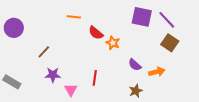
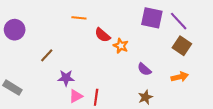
orange arrow: (157, 72) -> (180, 77), moved
purple star: (53, 75) -> (66, 78), moved
red line: (95, 78) -> (96, 97), moved
pink triangle: (71, 90) -> (76, 96), turned 32

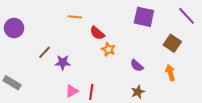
purple line: (179, 21) -> (187, 16), moved
orange star: (121, 46) -> (108, 49), moved
orange arrow: (180, 77) -> (170, 73), turned -91
purple star: (66, 78) -> (63, 62), moved

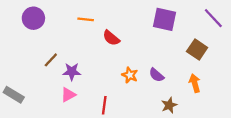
purple circle: (14, 28) -> (33, 18), moved
orange star: (108, 49) -> (130, 75), moved
pink triangle: (72, 91) -> (68, 95), moved
brown star: (138, 92) -> (169, 105), moved

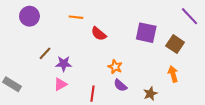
purple square: (165, 19) -> (146, 33), moved
purple semicircle: (156, 75) -> (120, 85), moved

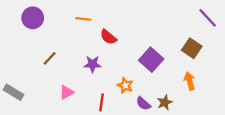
purple square: (146, 33) -> (151, 60), moved, turned 30
purple star: (64, 64) -> (92, 64), moved
orange star: (115, 67) -> (125, 86), moved
purple semicircle: (120, 85) -> (143, 104), moved

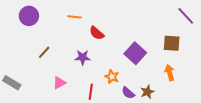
brown square: (192, 48) -> (172, 43), turned -30

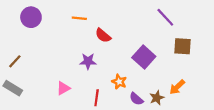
purple line: (186, 16) -> (165, 17), moved
brown line: (44, 52) -> (15, 61), moved
orange arrow: (170, 73) -> (177, 87), moved, turned -119

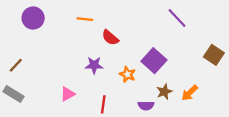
brown square: (183, 46) -> (214, 55), moved, turned 30
orange star: (119, 82) -> (127, 74), moved
brown star: (157, 98) -> (164, 92), moved
purple semicircle: (136, 99) -> (146, 106), turned -40

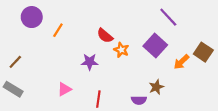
orange line: (85, 19) -> (58, 30), moved, turned -64
purple square: (154, 61) -> (155, 45), moved
orange star: (127, 74) -> (121, 50), moved
orange arrow: (190, 93) -> (181, 62), moved

